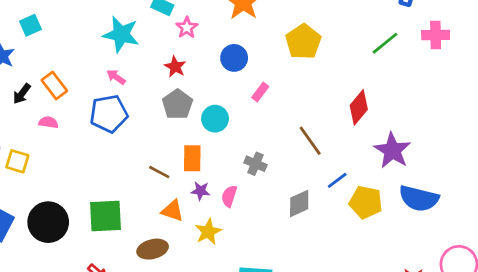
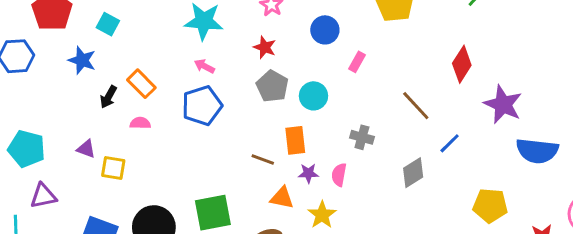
cyan square: (30, 25) -> (108, 24), turned -30
yellow pentagon: (366, 202) -> (490, 205), moved

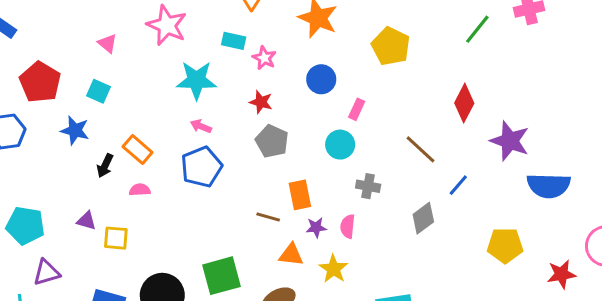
cyan circle: (313, 96) -> (340, 145), moved

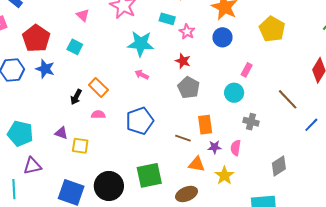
blue circle: (321, 79) -> (222, 37), moved
blue star: (75, 130) -> (45, 69), moved
blue pentagon: (202, 167) -> (140, 121), moved
gray diamond: (423, 218) -> (279, 166), moved

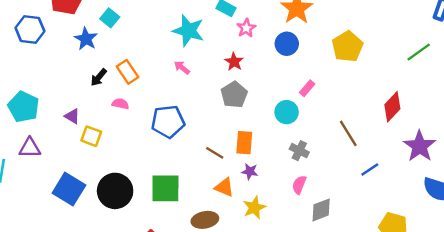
blue star: (45, 69) -> (86, 39), moved
pink semicircle: (236, 148) -> (299, 185), moved

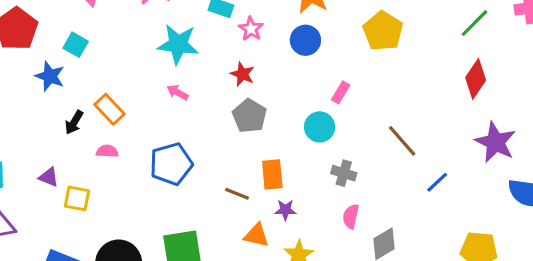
red diamond: (392, 107) -> (476, 79), moved

